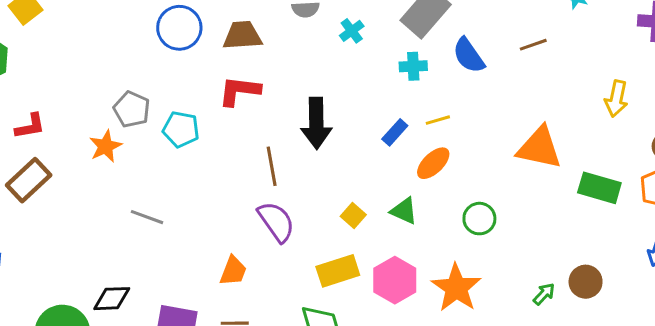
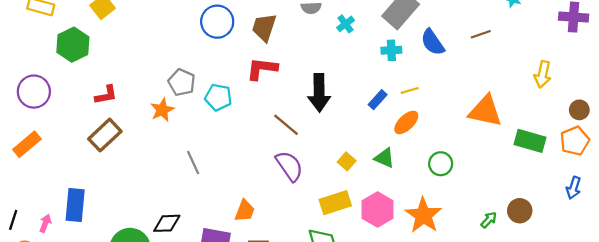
brown trapezoid: (242, 35) -> (264, 27), turned -68
brown line: (272, 166) -> (286, 125), turned -40
gray line: (147, 217) -> (193, 163), turned 45
orange trapezoid: (233, 271) -> (245, 211), moved

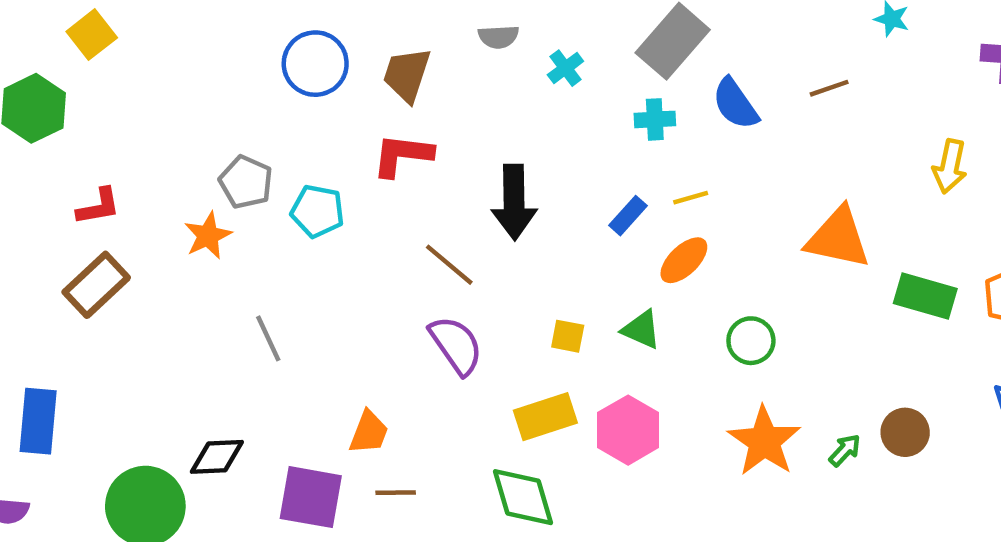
yellow square: (347, 161) -> (568, 336), turned -30
orange star: (423, 215) -> (764, 441), moved

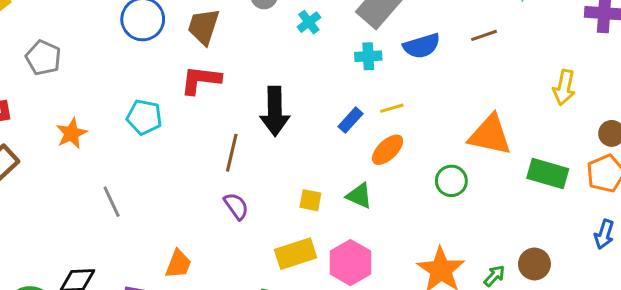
blue semicircle: (735, 104) -> (422, 46), turned -72
gray pentagon: (246, 182) -> (43, 58), moved
brown line: (449, 265) -> (232, 153), turned 63
green circle: (751, 341) -> (451, 181), moved
purple semicircle: (456, 345) -> (236, 206), size x0.7

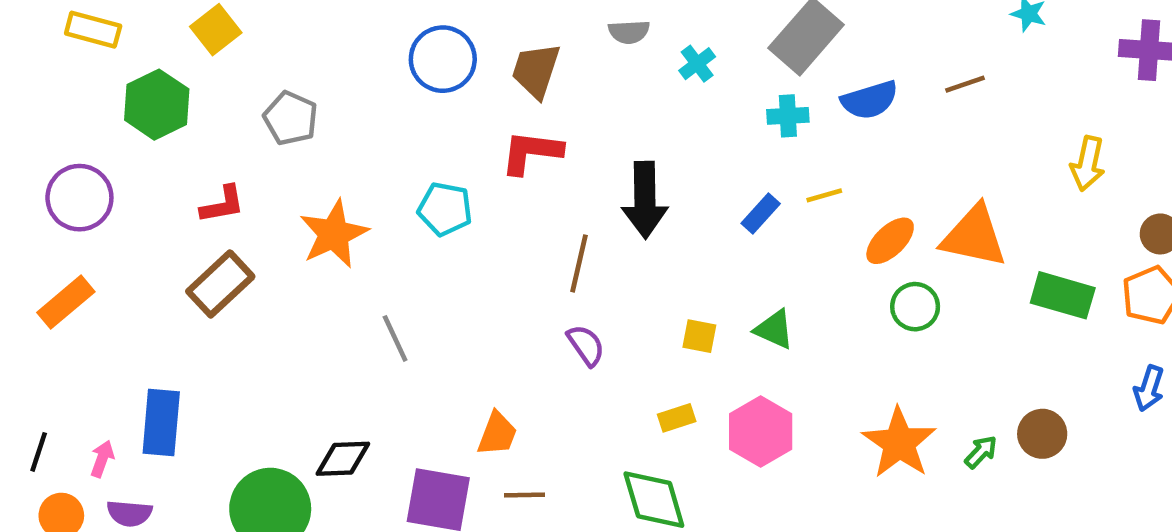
orange star: (71, 133) -> (334, 234), size x1.4
orange ellipse: (388, 150) -> (890, 241), moved
yellow rectangle: (296, 254) -> (677, 418), size x0.6

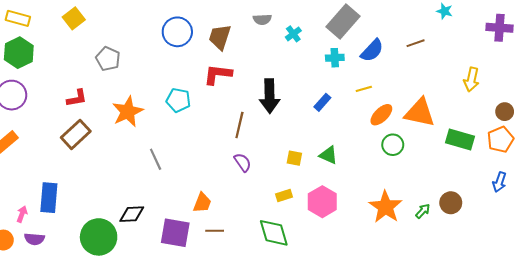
blue semicircle: (870, 100) -> (372, 50), turned -30
green hexagon: (157, 105) -> (19, 53), moved
yellow line: (824, 195) -> (364, 89), moved

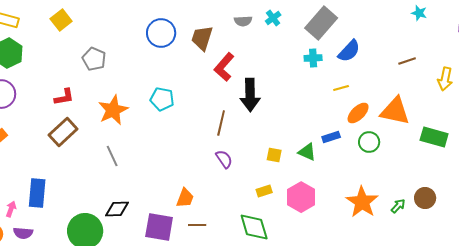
cyan cross: (293, 34) -> (273, 18), moved
brown line: (416, 43) -> (407, 61), moved
red L-shape: (218, 74) -> (224, 67), moved, turned -56
blue rectangle: (322, 102) -> (331, 137), moved, turned 30
gray line: (156, 159) -> (112, 156), moved

